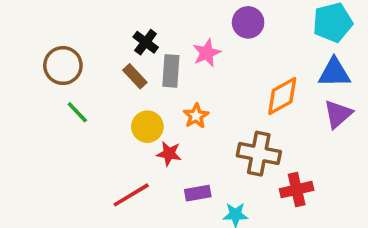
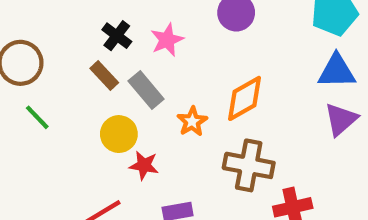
pink star: (207, 53) -> (167, 40), moved
gray rectangle: (171, 71) -> (146, 90), moved, turned -44
orange diamond: (282, 96) -> (245, 98), moved
orange star: (196, 116) -> (192, 121), moved

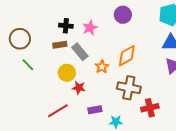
black cross: (117, 36) -> (66, 26), turned -32
brown rectangle: (104, 75) -> (60, 45), turned -56

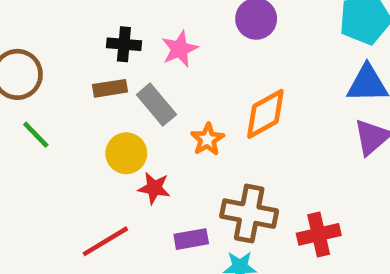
brown cross: (129, 88) -> (249, 214), moved

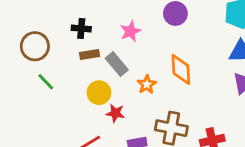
black cross: (124, 44) -> (81, 29), moved
orange diamond: (265, 114) -> (181, 69), turned -64

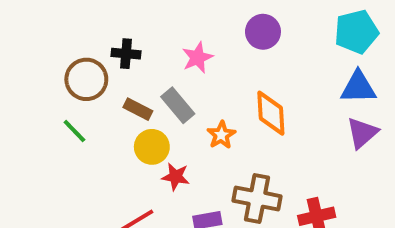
brown circle: (35, 46) -> (86, 79), moved
brown rectangle: (89, 54) -> (138, 109), moved, turned 36

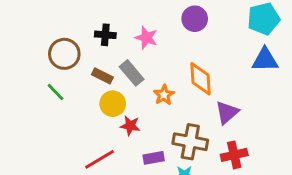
black cross: (126, 54) -> (105, 35), moved
pink star: (197, 58) -> (146, 38), turned -30
purple triangle: (362, 133) -> (227, 112), moved

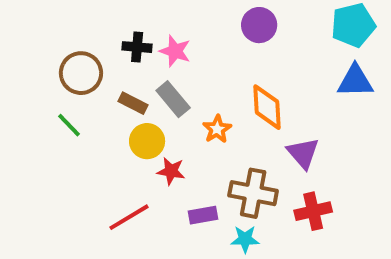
pink star: (146, 38) -> (175, 51), moved
purple triangle: (227, 112) -> (303, 153), turned -30

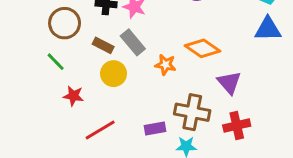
orange diamond: (267, 107) -> (203, 48), turned -52
orange star: (217, 129) -> (165, 65), turned -30
red star: (171, 171) -> (73, 96), moved

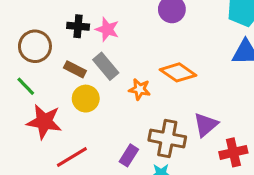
purple triangle: (229, 83) -> (206, 125), moved, turned 30
red star: (73, 96) -> (44, 122), size x1.6
red cross: (237, 126) -> (233, 152), moved
purple rectangle: (155, 129) -> (129, 155), turned -48

